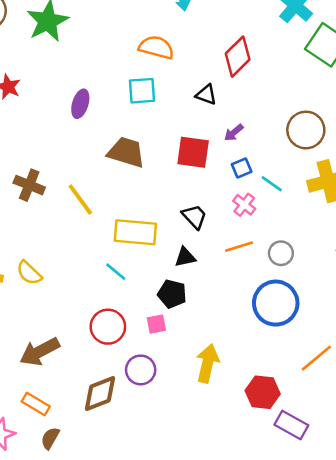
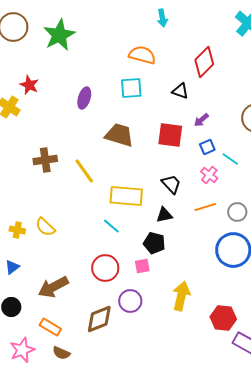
brown cross: (29, 185) -> (45, 160), turned -30
brown semicircle: (50, 438) -> (61, 353), turned -96

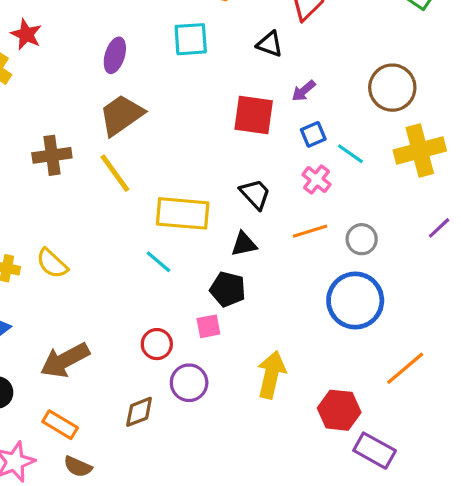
brown trapezoid: (119, 135) -> (121, 115), moved, turned -52
red circle: (105, 268) -> (157, 344), moved, size x0.7
brown diamond: (99, 319) -> (139, 412), size x0.7

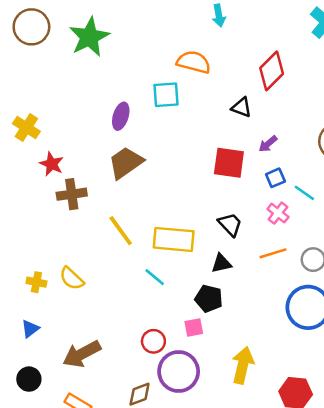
red star: (26, 34) -> (52, 164), moved
cyan square: (191, 39) -> (166, 95), moved
yellow line: (115, 173) -> (121, 231), moved
purple circle: (189, 383) -> (179, 372), size x1.4

